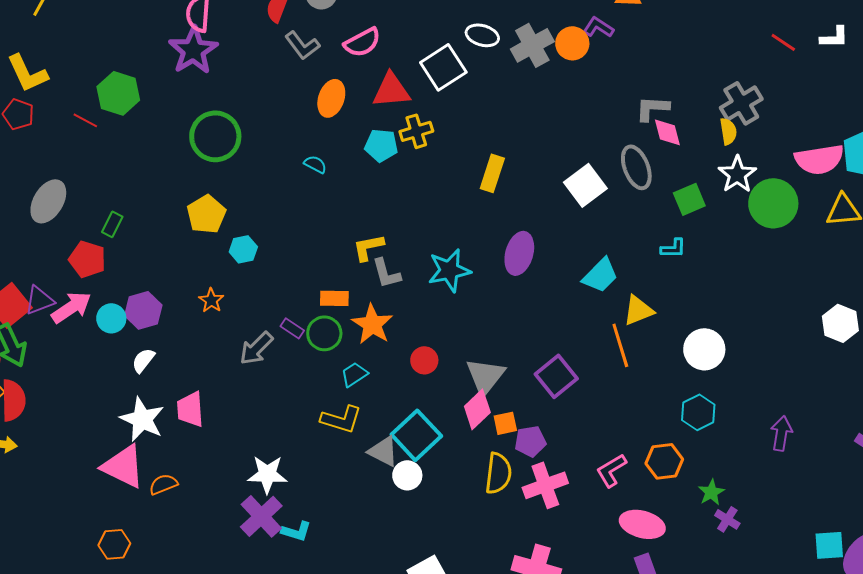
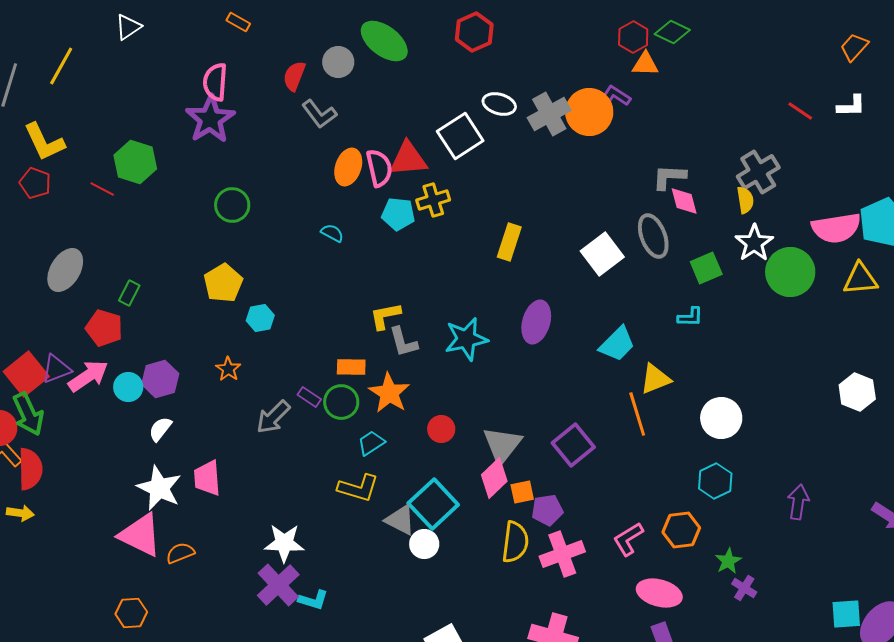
pink semicircle: (362, 42) -> (379, 168), moved, turned -75
orange circle: (572, 43) -> (589, 112), size x1.4
green circle: (215, 136) -> (232, 205), size x0.7

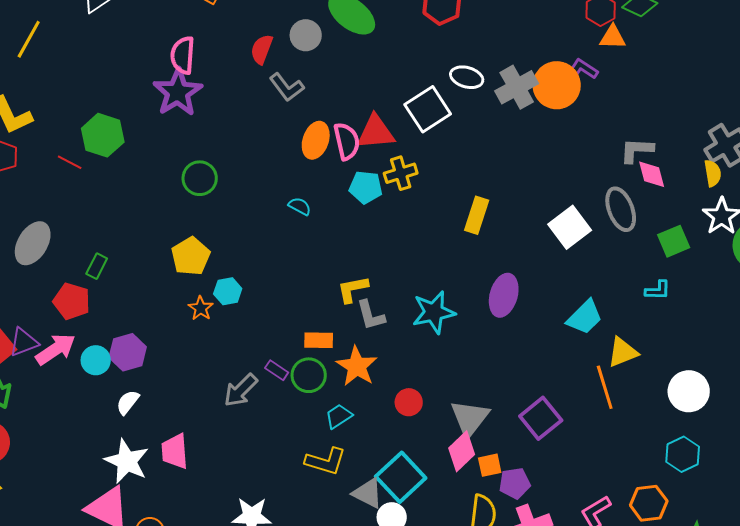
orange star: (228, 369) -> (201, 308), moved

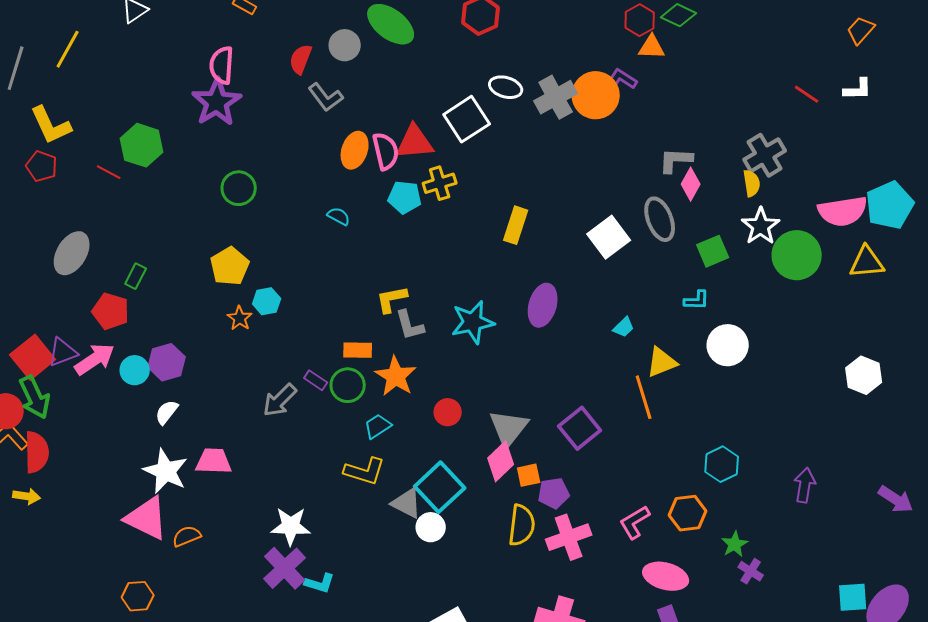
pink diamond: (652, 174) -> (691, 184), turned 44
cyan trapezoid: (585, 317) -> (624, 327), size x0.6
white circle: (689, 391) -> (728, 345), moved
pink trapezoid: (175, 451) -> (214, 461), turned 96

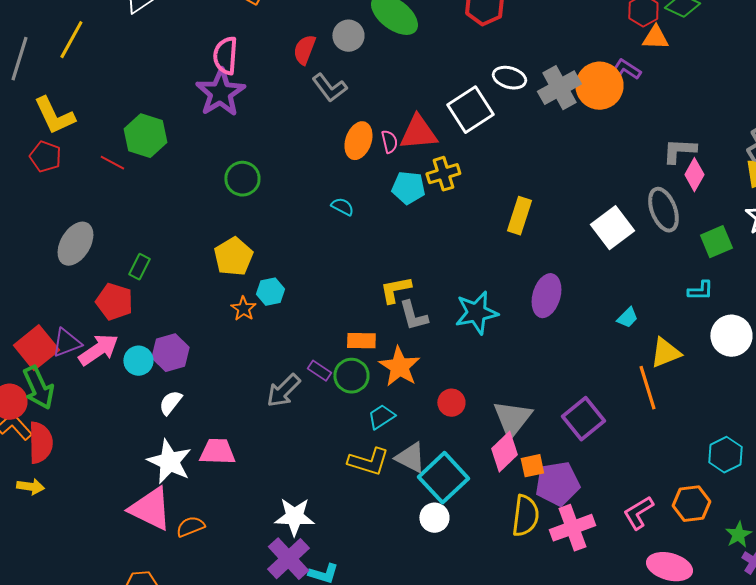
pink semicircle: (386, 151) -> (389, 142), size x0.6
purple pentagon: (554, 493) -> (557, 484), size x1.4
gray triangle: (407, 503) -> (410, 458), moved

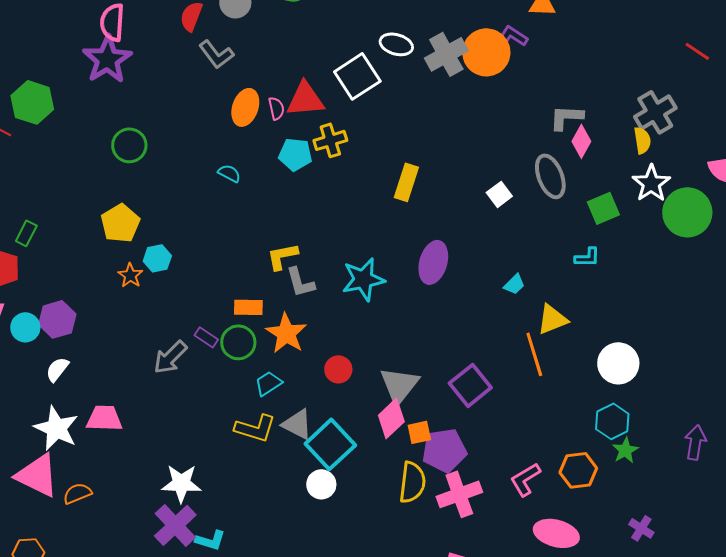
white square: (612, 228) -> (499, 194), size x0.6
white circle: (731, 336) -> (618, 363), moved
green star: (738, 535) -> (625, 450), moved

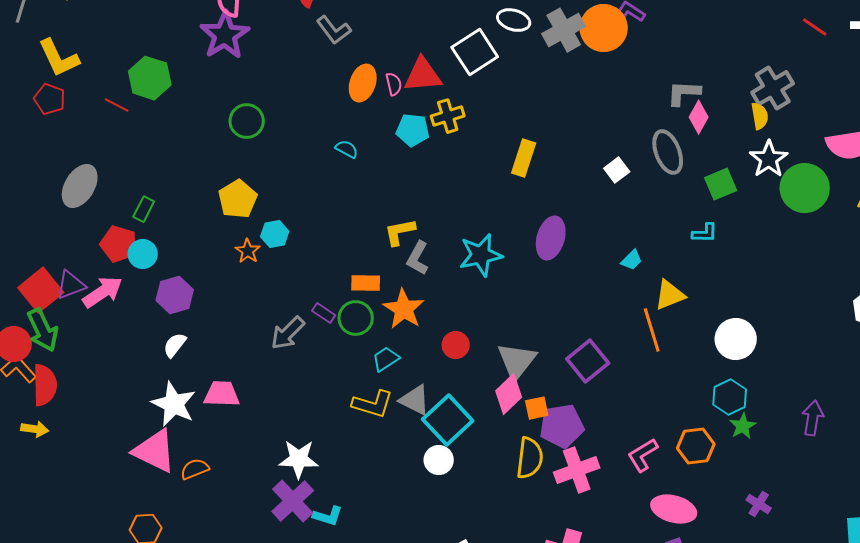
gray L-shape: (300, 282) -> (418, 258), turned 44
cyan circle: (25, 327) -> (143, 254), moved

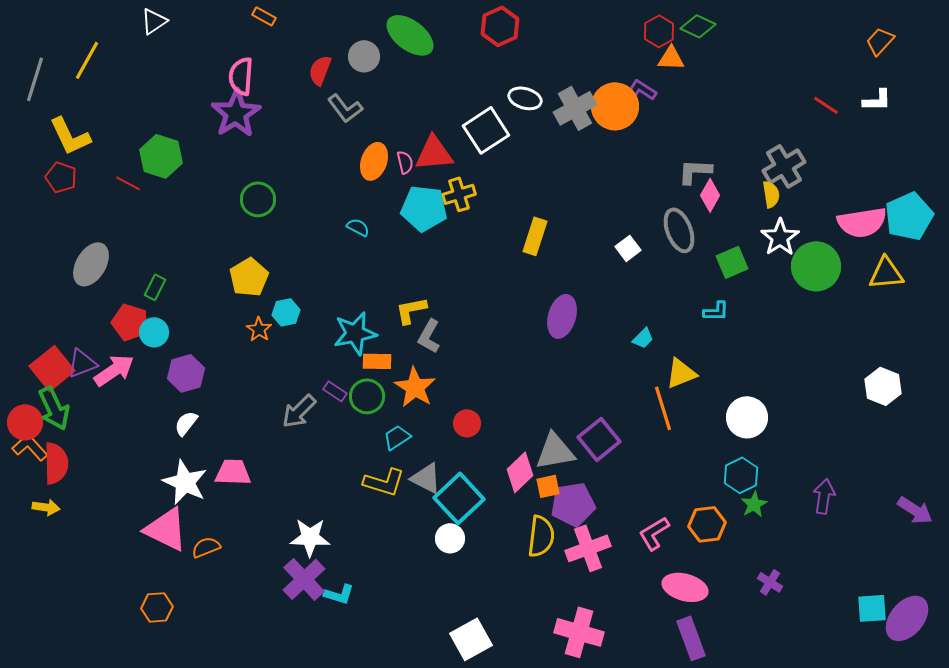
cyan pentagon: (413, 130) -> (424, 208), size x1.4
cyan star: (481, 255) -> (355, 333), moved
gray triangle: (517, 361) -> (555, 451), moved, turned 42

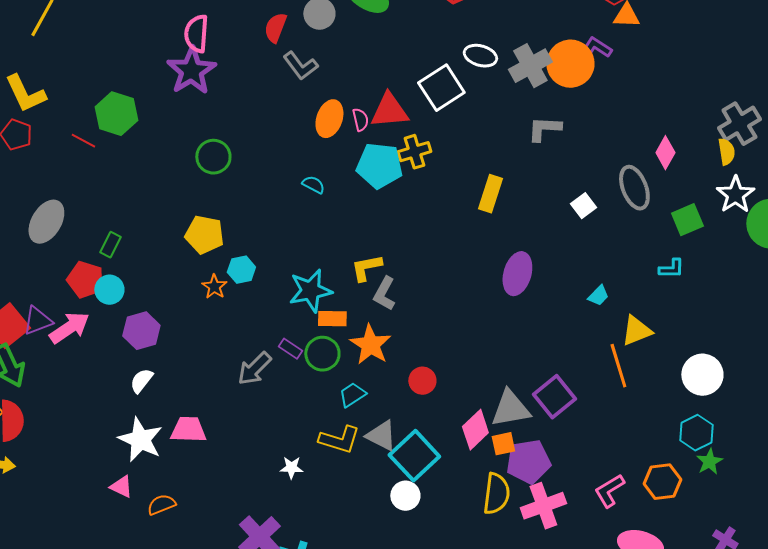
gray L-shape: (695, 171) -> (544, 129), moved
yellow pentagon: (249, 277) -> (204, 235), turned -30
pink triangle: (166, 529) -> (121, 487), size x0.5
white star: (310, 537) -> (291, 468), moved, size x0.6

